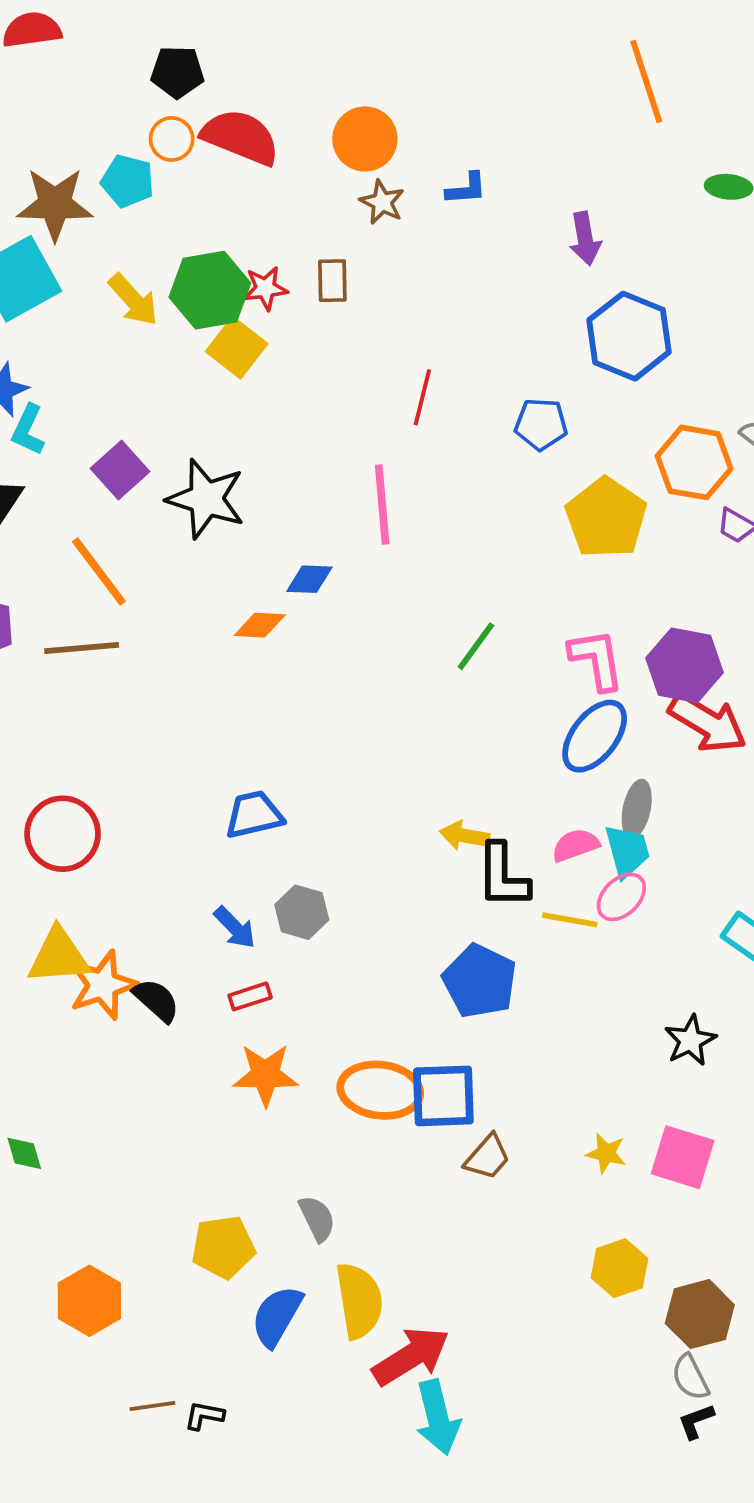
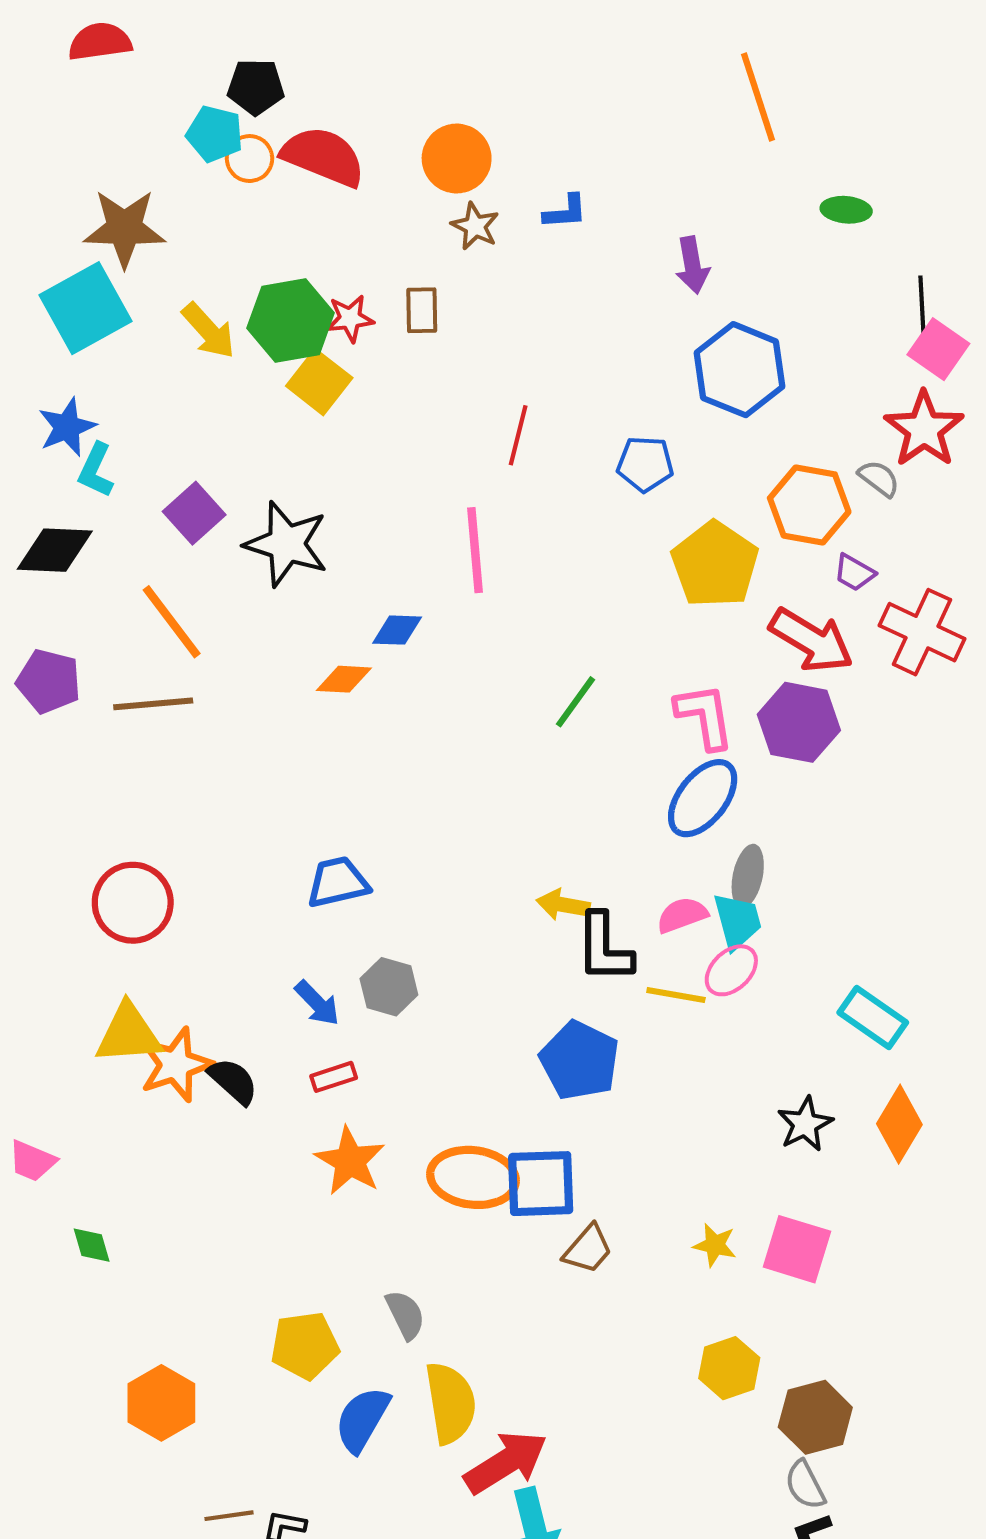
cyan pentagon: (128, 181) -> (215, 134), moved
red arrow: (708, 723) -> (811, 640), moved
orange star: (265, 1075) -> (350, 1161), turned 30

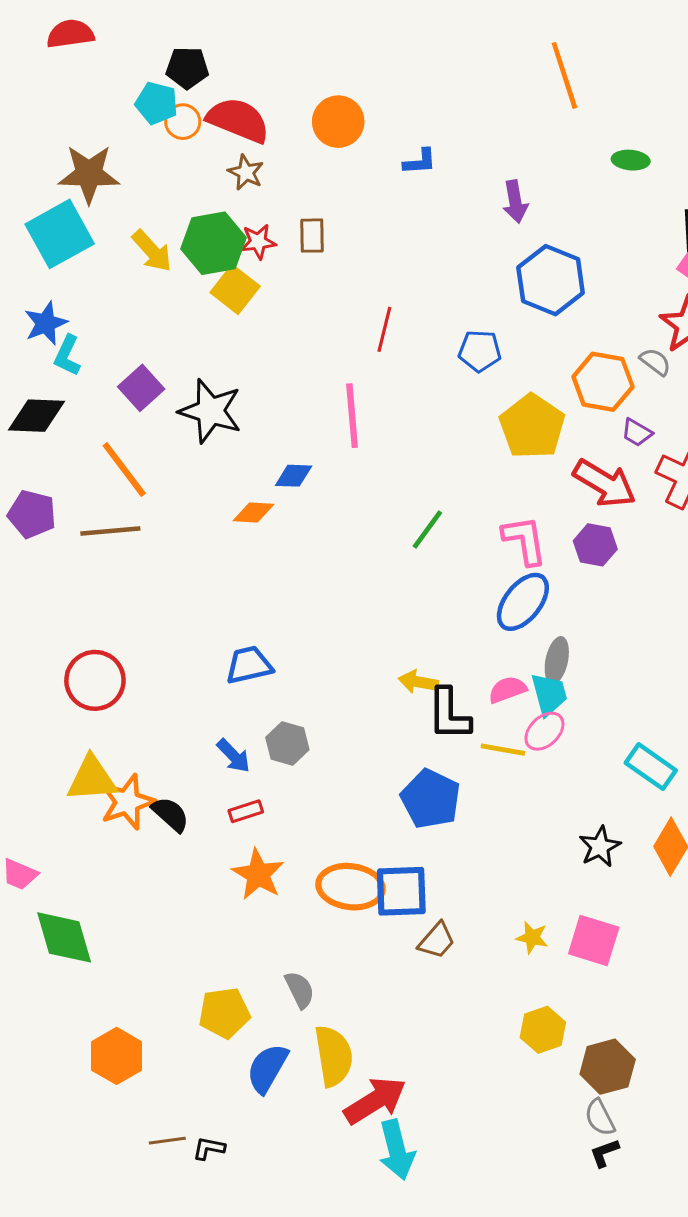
brown star: (475, 226) -> (246, 172), moved
purple hexagon: (799, 722) -> (595, 545), size x0.7
green diamond: (92, 1245) -> (64, 937), size x2.0

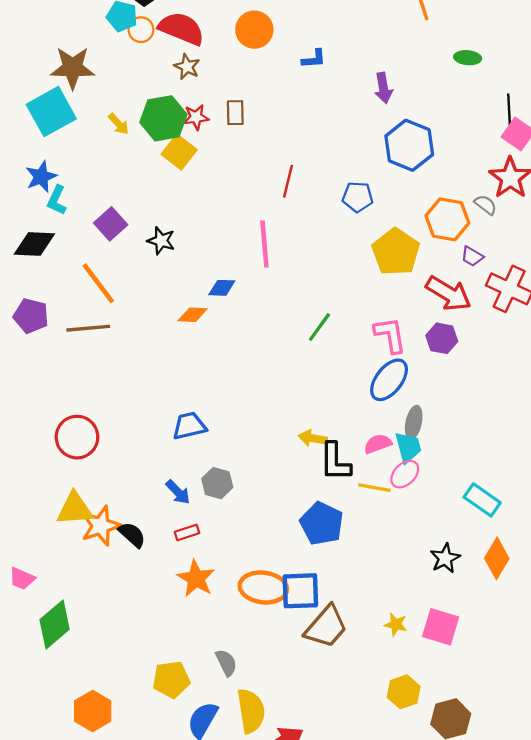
yellow arrow: (152, 251) -> (119, 124), size x0.7
black star: (210, 411) -> (161, 241), size x0.6
green diamond: (64, 937) -> (55, 625), turned 66
brown trapezoid: (437, 941) -> (326, 627), size x1.6

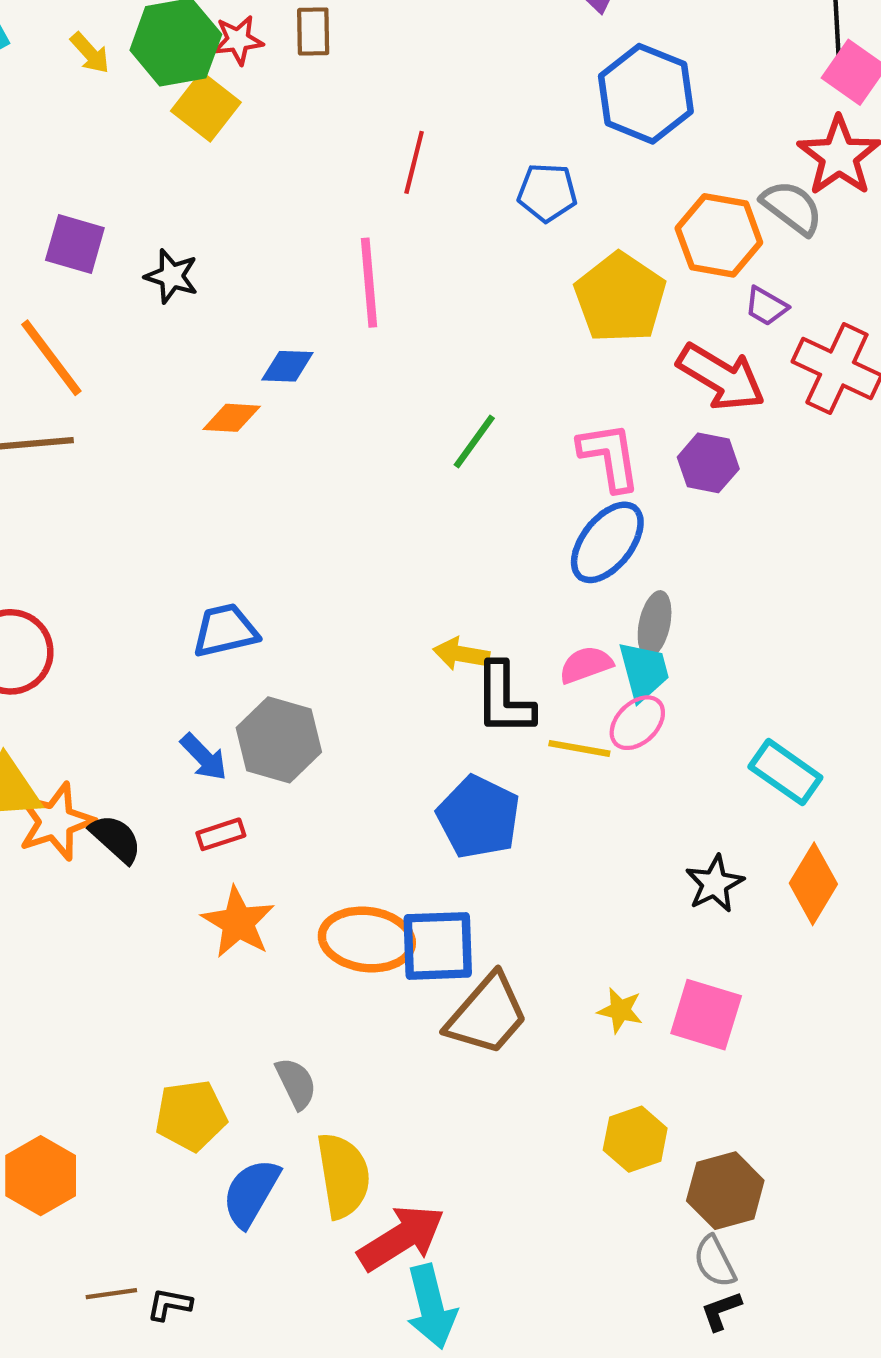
gray semicircle: (486, 205) -> (792, 207), size x1.4
purple square: (111, 224) -> (75, 244), turned -32
gray hexagon: (217, 483) -> (279, 740), size x1.4

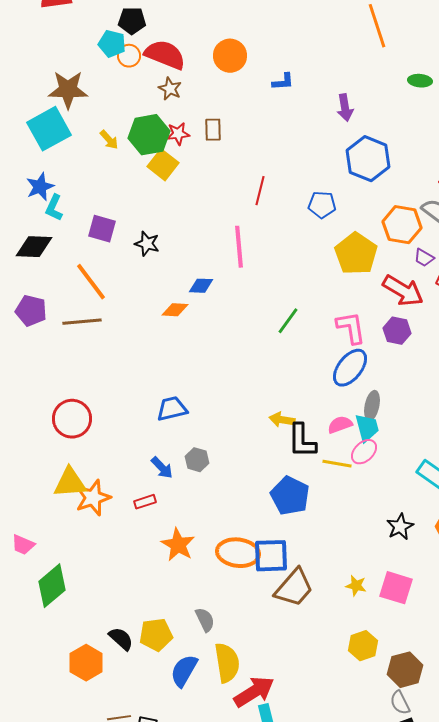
gray hexagon: (279, 740) -> (197, 460), size x0.6
red rectangle: (221, 834) -> (145, 502), moved
black semicircle: (116, 839) -> (121, 639), moved

